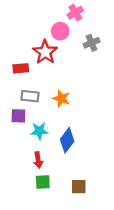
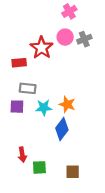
pink circle: (60, 31) -> (65, 37), moved
orange star: (61, 98) -> (67, 104), moved
cyan star: (39, 131) -> (44, 108), moved
red arrow: (38, 160) -> (22, 155), moved

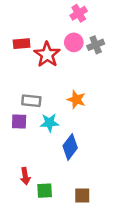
red rectangle: (19, 63) -> (22, 44), moved
orange star: (67, 104) -> (76, 100), moved

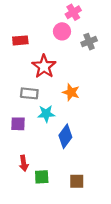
pink circle: (74, 42) -> (62, 31), moved
red star: (47, 55) -> (44, 66), moved
purple square: (19, 121) -> (18, 124), moved

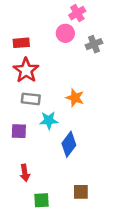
red star: (44, 66) -> (26, 70), moved
green square: (42, 177) -> (42, 200), moved

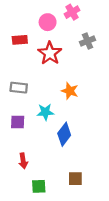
pink circle: (65, 33) -> (48, 22), moved
red star: (26, 70) -> (50, 53), moved
gray rectangle: (31, 99) -> (19, 88), moved

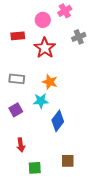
orange star: (70, 91) -> (50, 82), moved
purple square: (18, 122) -> (16, 110), turned -32

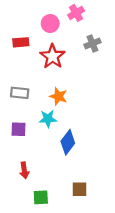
purple square: (16, 110) -> (18, 129), turned 32

